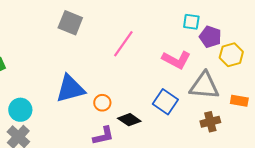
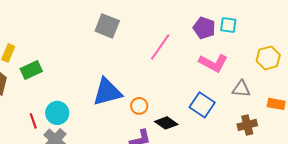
purple pentagon: (210, 37) -> (204, 28), moved
gray triangle: (204, 86) -> (241, 89), size x0.6

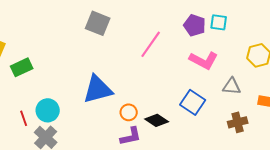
orange circle: (139, 106) -> (129, 112), moved

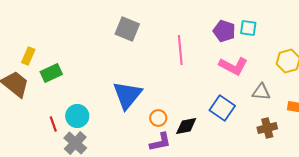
pink line: (151, 44) -> (180, 50), turned -40
blue triangle: (98, 89) -> (127, 95), turned -36
black diamond: (157, 120) -> (186, 126), turned -45

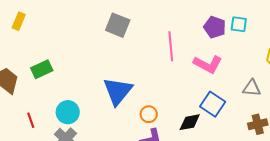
yellow rectangle: (28, 56) -> (19, 21), moved
pink L-shape: (233, 66) -> (208, 64), moved
red line: (53, 124) -> (31, 120), moved
black diamond: (186, 126) -> (190, 122), moved

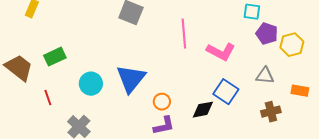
purple pentagon: (215, 27) -> (267, 34), moved
cyan circle: (68, 112) -> (91, 84), moved
red line: (31, 120) -> (48, 98), moved

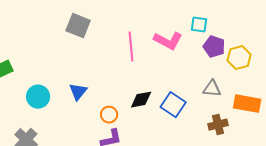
pink L-shape: (221, 52) -> (168, 41), moved
blue triangle: (131, 79) -> (78, 92), size x0.6
orange rectangle: (300, 91) -> (247, 104), size x1.5
black diamond: (203, 110) -> (141, 100), moved

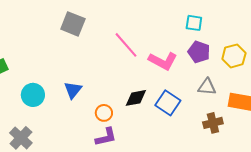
pink L-shape: (168, 41) -> (163, 61), moved
pink line: (131, 47) -> (126, 45), turned -36
purple pentagon: (214, 47) -> (199, 52), moved

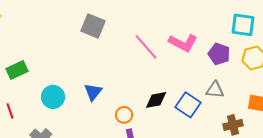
cyan square: (194, 23) -> (243, 25), moved, size x1.4
pink L-shape: (163, 61) -> (183, 43), moved
gray triangle: (207, 87) -> (215, 90), moved

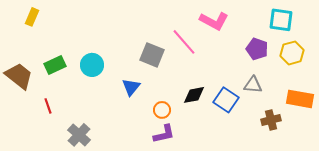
gray square: (93, 26) -> (152, 55), moved
pink L-shape: (183, 43) -> (214, 21), moved
cyan circle: (53, 97) -> (92, 65), moved

